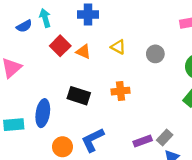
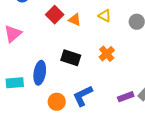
orange cross: (121, 91) -> (107, 54), turned -35

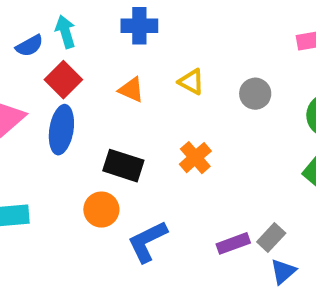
red square: (55, 15) -> (63, 80), moved
blue ellipse: (40, 73) -> (61, 130), moved
orange circle: (57, 102) -> (101, 210), moved

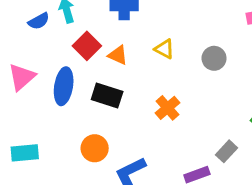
red square: (63, 80) -> (87, 46), moved
black rectangle: (123, 166) -> (107, 96), moved
gray rectangle: (271, 237) -> (226, 151), moved

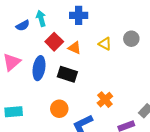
gray circle: (214, 58) -> (131, 39), moved
orange cross: (168, 108) -> (105, 100), moved

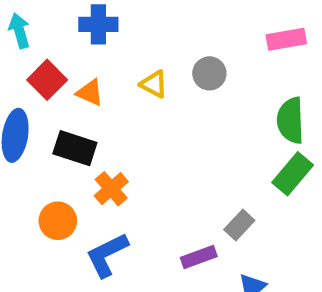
orange cross: (105, 100) -> (111, 189), moved

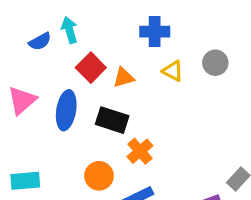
blue cross: (98, 24) -> (155, 32), moved
orange triangle: (90, 93) -> (124, 77), turned -40

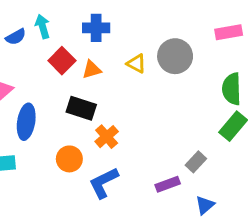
blue cross: (155, 32) -> (96, 28), moved
gray circle: (215, 63) -> (175, 56), size x1.5
blue ellipse: (66, 110) -> (26, 122), moved

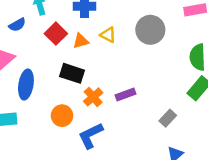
blue semicircle: (16, 37) -> (17, 25), moved
yellow triangle: (136, 64) -> (108, 35), moved
purple rectangle: (168, 184) -> (125, 94), moved

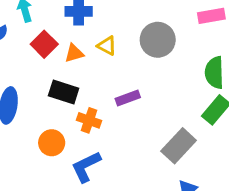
purple rectangle: (125, 94) -> (128, 98), moved
orange cross: (93, 97) -> (89, 120), turned -30
gray rectangle: (168, 118) -> (179, 146), size x1.6

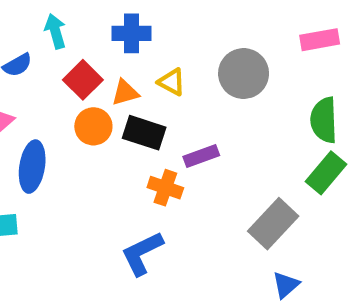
black rectangle: (64, 92) -> (144, 133), moved
orange cross: (89, 120) -> (165, 188), moved
orange circle: (52, 143) -> (93, 126), moved

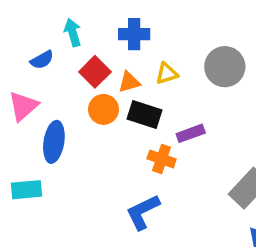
yellow triangle: (172, 82) -> (167, 74), turned -45

